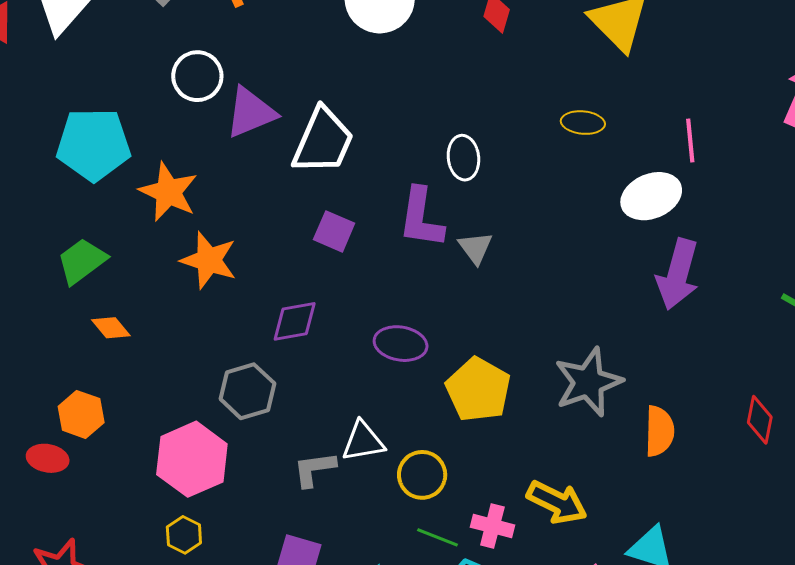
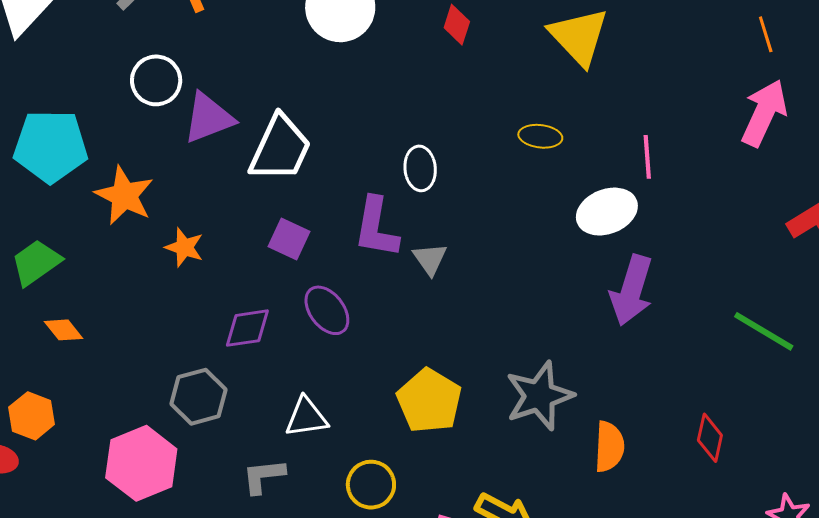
orange star: (209, 260) -> (184, 247), moved, size x0.7
purple ellipse: (401, 344) -> (327, 310), moved, turned 42
white triangle: (363, 441) -> (306, 417), moved

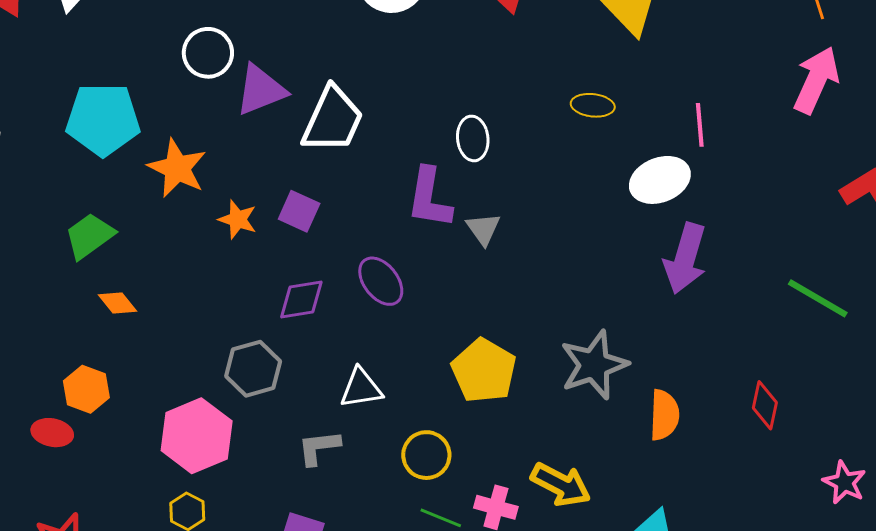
purple square: (289, 239) -> (299, 211), moved

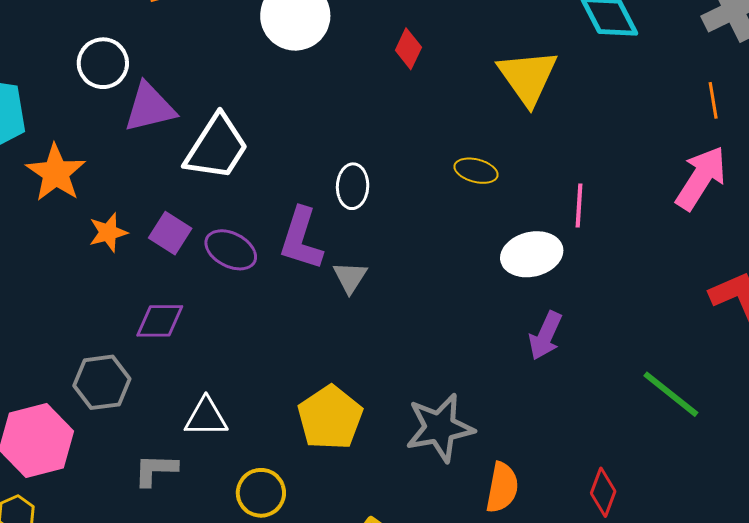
orange star: (238, 219) -> (108, 232), turned 30
purple arrow: (685, 259) -> (545, 336), size x0.7
purple ellipse: (381, 281) -> (231, 250), moved, turned -33

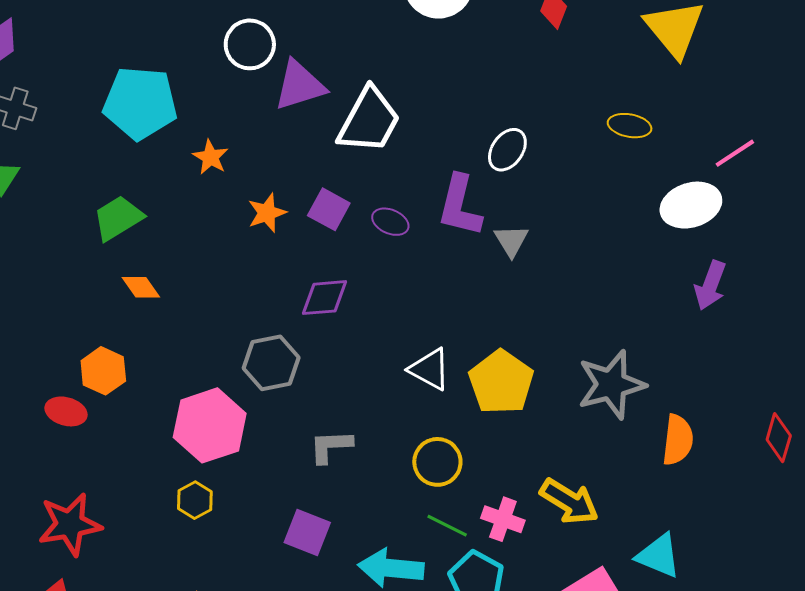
orange star: (56, 173) -> (210, 157), size x0.6
white ellipse: (353, 186) -> (507, 150), turned 36
pink line: (579, 206) -> (735, 153), turned 57
purple ellipse: (231, 250) -> (390, 222), size x0.7
white triangle: (206, 417) -> (430, 369), moved, turned 33

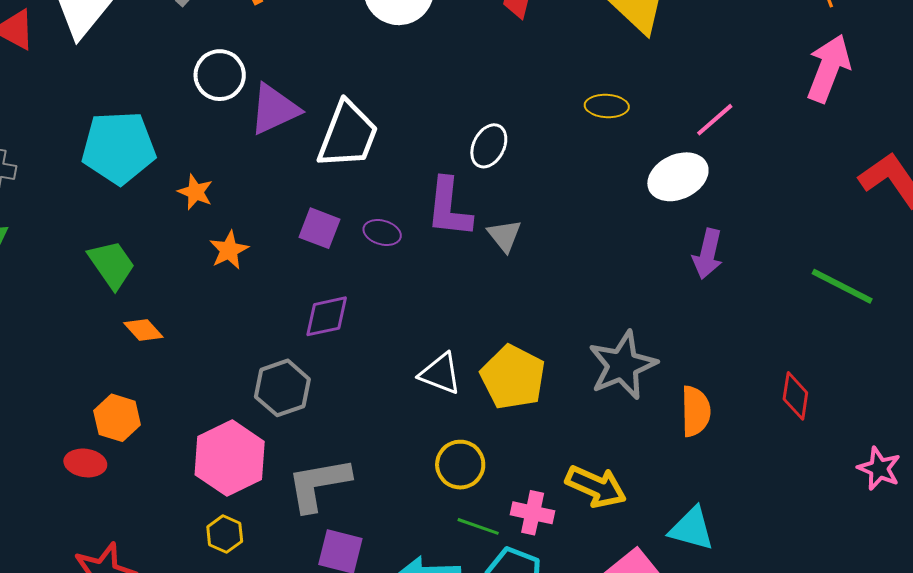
orange star: (267, 213) -> (229, 250), moved
green trapezoid: (118, 218) -> (112, 264), turned 94
gray L-shape: (331, 446) -> (318, 484), moved, size x1.5

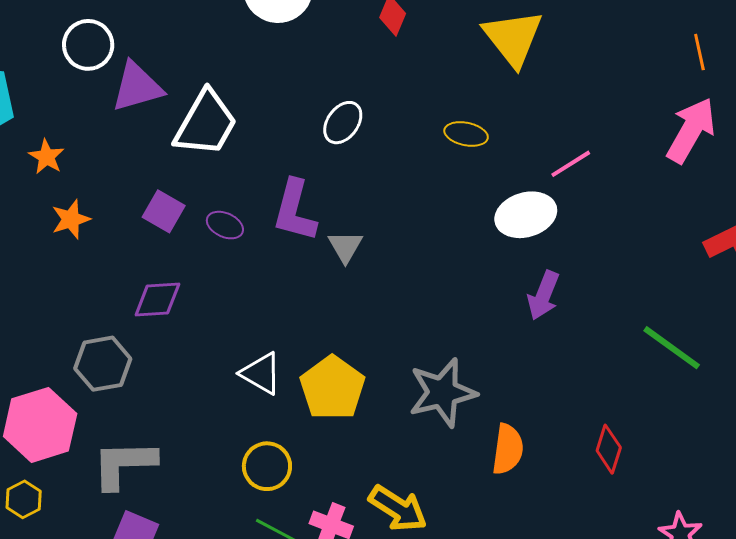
white ellipse: (489, 146) -> (343, 123), moved

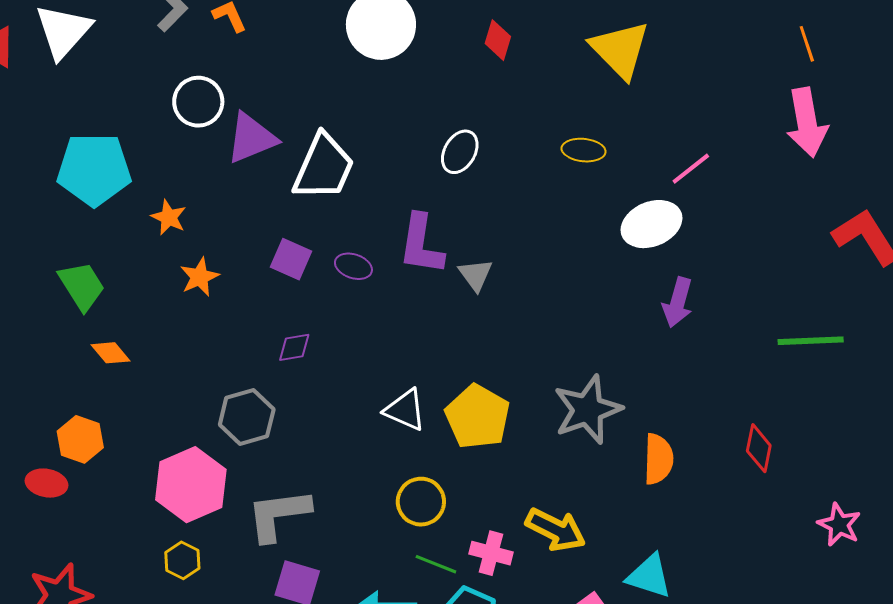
pink arrow: (691, 130) -> (807, 122), turned 146
purple diamond: (157, 299) -> (294, 347), size x0.7
green line: (672, 348) -> (811, 341), turned -32

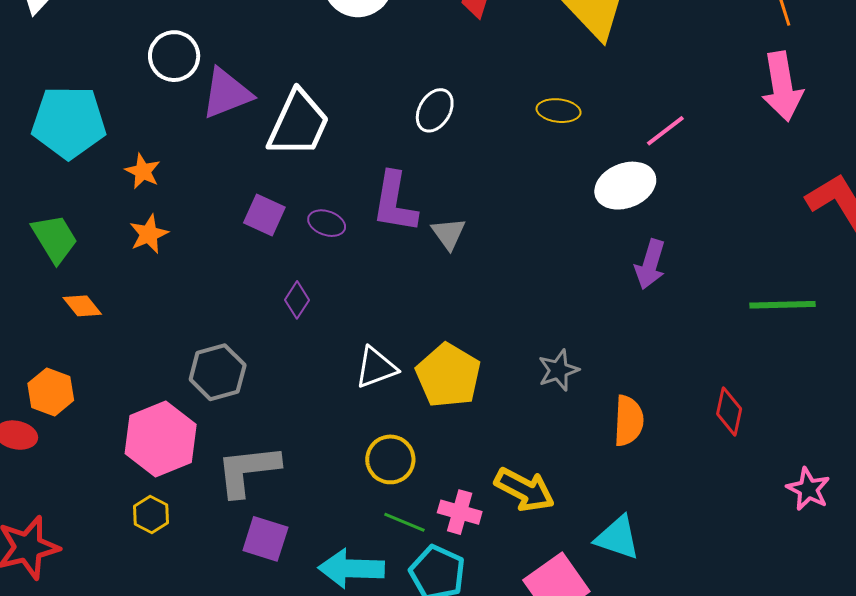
orange star: (200, 277) -> (149, 234), moved
purple diamond: (294, 347) -> (297, 300), moved, turned -48
white triangle: (405, 410) -> (376, 368), turned -45
gray star: (588, 410) -> (558, 370), size x0.6

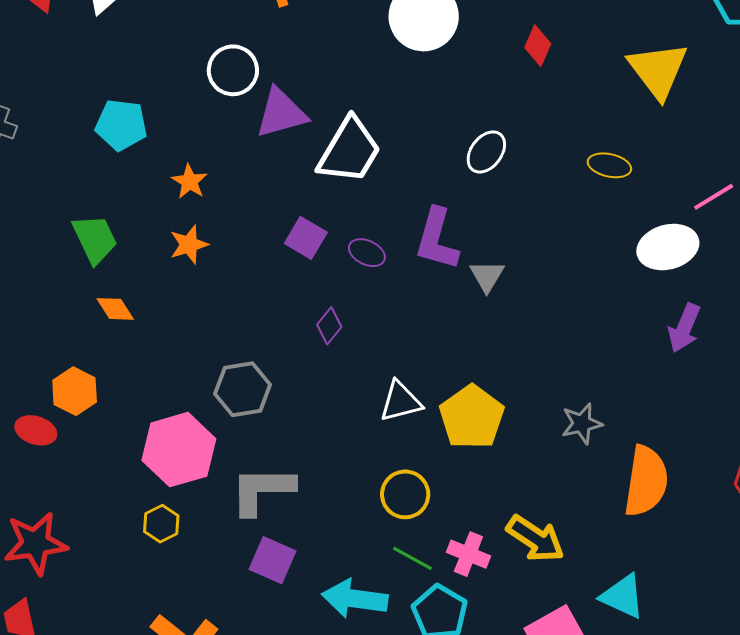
cyan pentagon: (69, 122) -> (121, 125), size x0.7
orange semicircle: (629, 421) -> (646, 481), size x1.4

